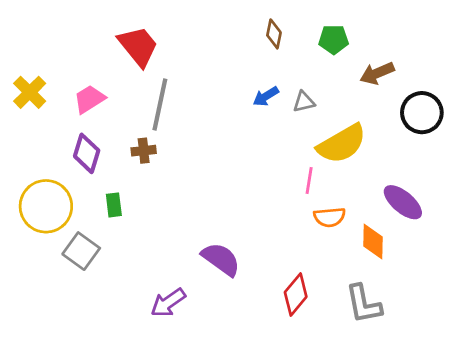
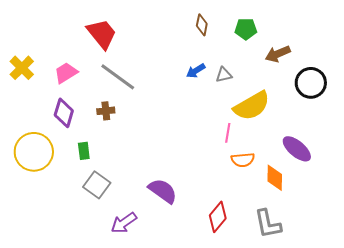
gray line: (160, 104) -> (118, 77), turned -66
gray square: (81, 251) -> (97, 185), moved

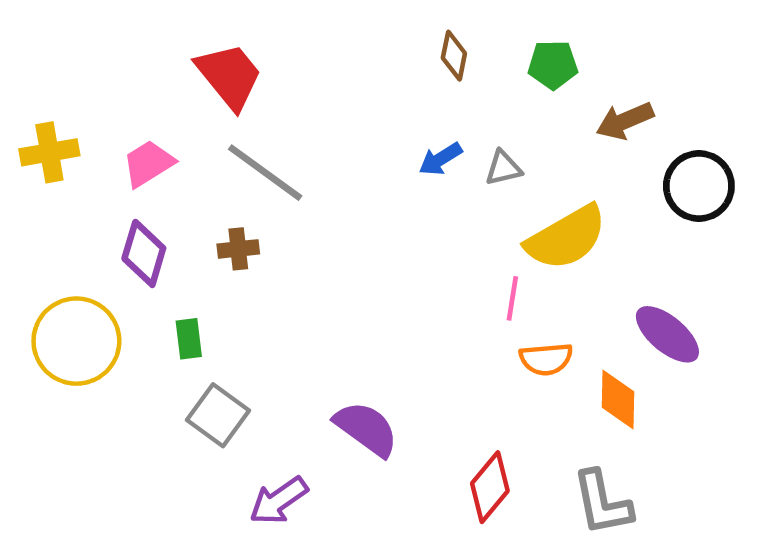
yellow cross: (22, 68) -> (49, 152), turned 35

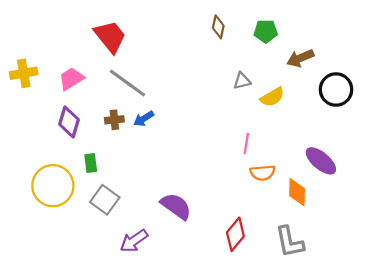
blue arrow: (440, 159) -> (144, 119), moved
yellow semicircle: (566, 238) -> (272, 97), moved, size x0.6
yellow circle: (76, 341) -> (53, 186), moved

